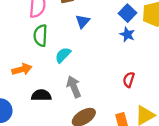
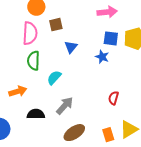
blue square: (128, 13) -> (111, 38), turned -35
blue star: (127, 34) -> (102, 57), moved
gray arrow: (74, 87) -> (65, 106), turned 66

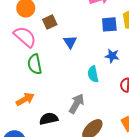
pink semicircle: (30, 33) -> (25, 37), turned -40
blue star: (102, 57) -> (112, 56), moved
cyan semicircle: (54, 78) -> (93, 74), moved, turned -42

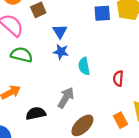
blue star: (112, 56) -> (61, 52), moved
green semicircle: (35, 64) -> (22, 55), turned 114

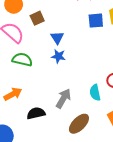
cyan semicircle: (84, 66) -> (95, 93), moved

